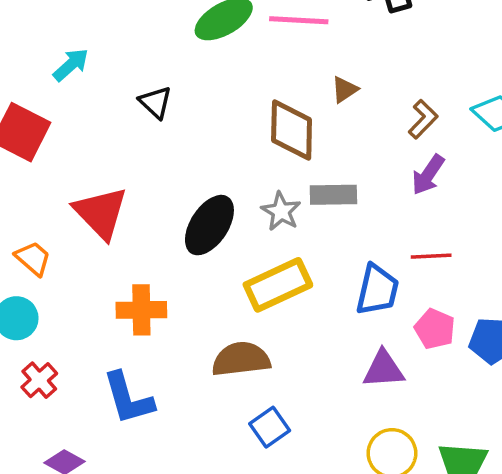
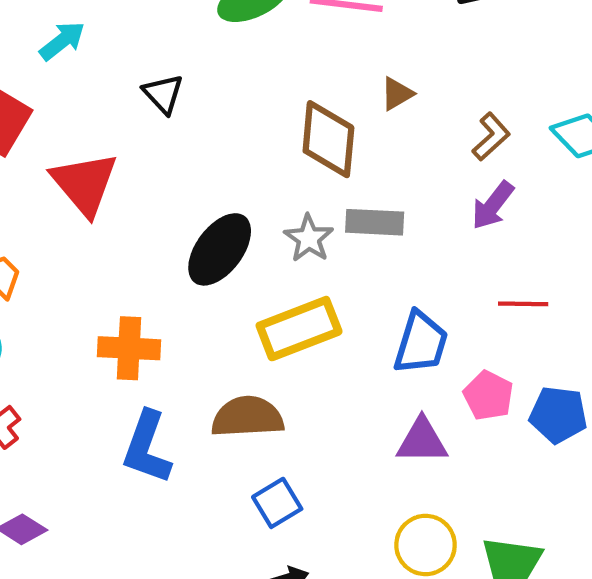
red triangle: (101, 213) -> (85, 184), moved
red line: (431, 256) -> (523, 304), moved
blue L-shape: (128, 398) -> (147, 447), moved, turned 32

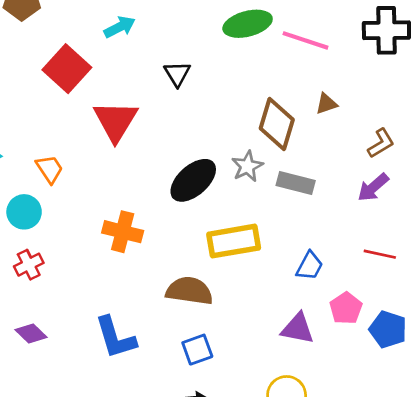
gray star: (309, 238) -> (247, 166), moved
blue trapezoid: (421, 343) -> (310, 266), size x0.7
blue L-shape: (147, 447) -> (115, 338), moved, turned -48

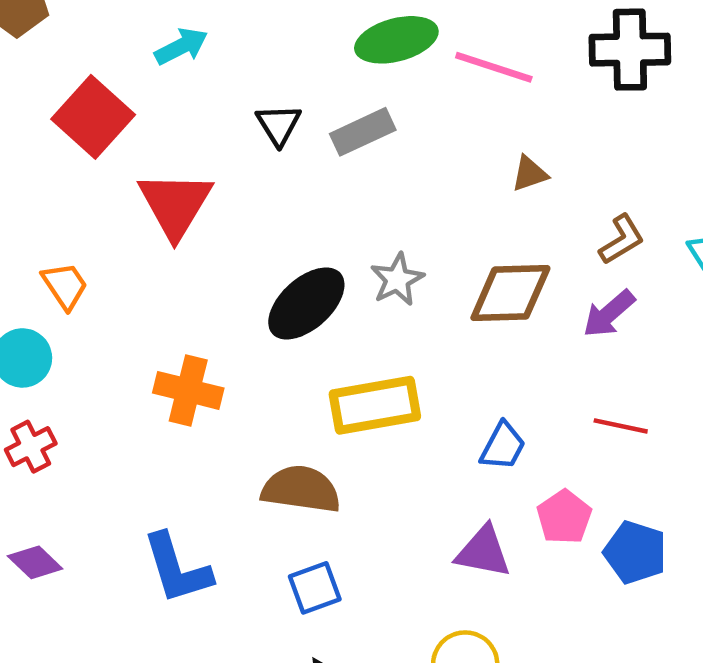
brown diamond: (277, 124) -> (510, 293), moved, turned 72
gray rectangle: (296, 183) -> (363, 132), moved, turned -39

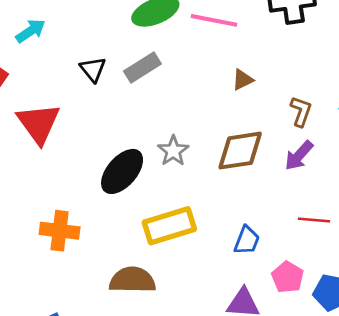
brown L-shape: (622, 240) -> (301, 111), turned -32

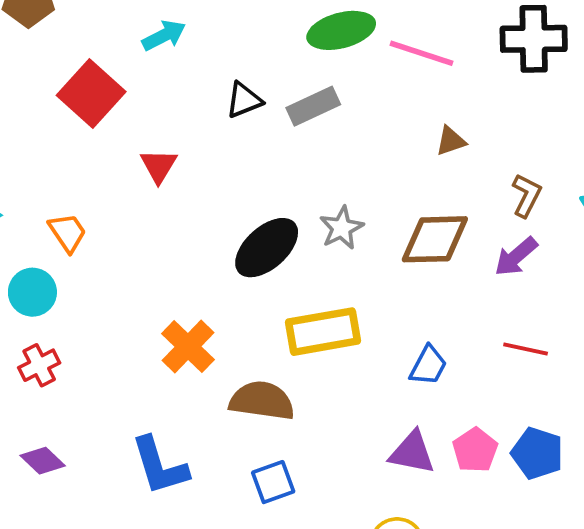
black triangle: (93, 69) -> (244, 100), turned 40
red triangle: (39, 123) -> (159, 166), size x0.6
orange cross: (60, 231) -> (188, 347), moved, turned 30
pink pentagon: (288, 277) -> (475, 450), moved

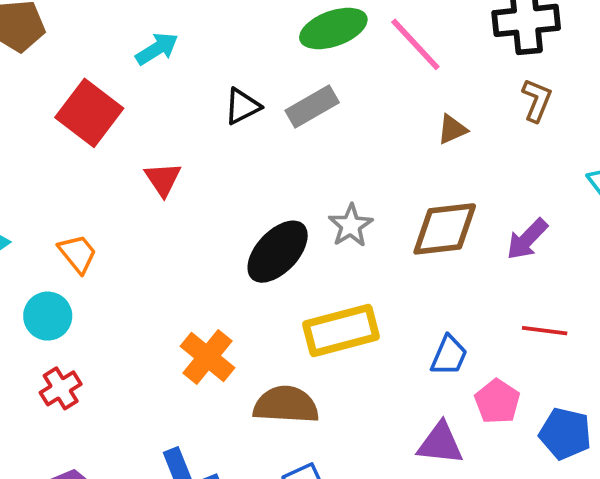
pink line: (421, 53) -> (415, 44), turned 34
brown L-shape: (527, 195) -> (537, 100), moved
pink pentagon: (475, 450) -> (497, 401), moved

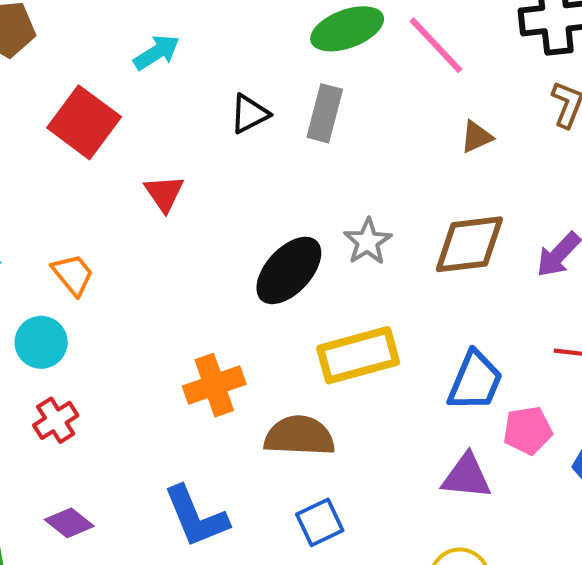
gray rectangle: (312, 106) -> (325, 113), turned -45
blue trapezoid: (449, 355) -> (475, 381), size x1.4
orange cross: (208, 357) -> (214, 385), turned 32
pink pentagon: (497, 401) -> (528, 430), turned 30

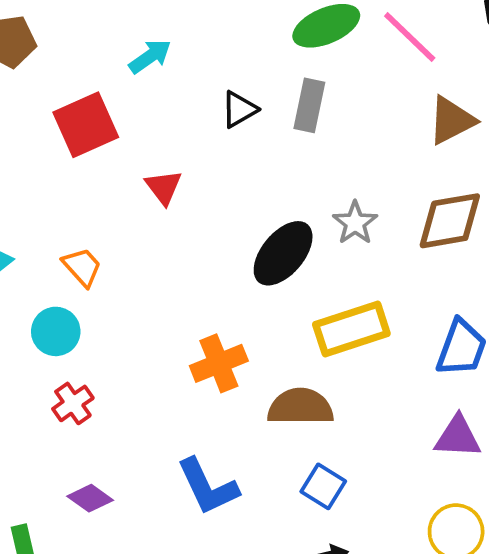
red square: (84, 122) -> (86, 125), turned 32
brown triangle: (476, 137) -> (452, 120), size x1.6
blue square: (320, 522) -> (323, 486), turned -30

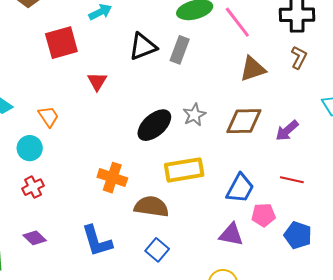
black triangle: (239, 109) -> (143, 47), size x1.4
orange cross: (219, 363) -> (112, 178), turned 32

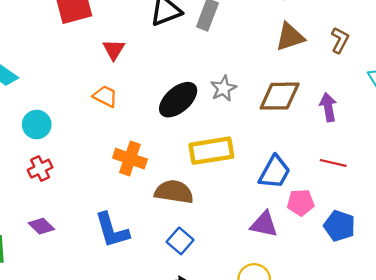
brown L-shape: (299, 57) -> (340, 40), moved
orange trapezoid: (48, 117) -> (105, 96), moved, turned -30
purple arrow: (287, 131) -> (328, 107), turned 120

